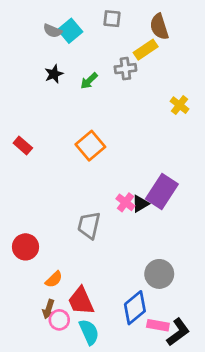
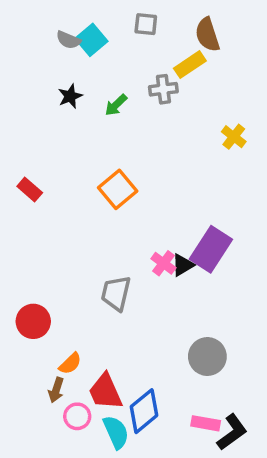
blue diamond: (135, 308) -> (144, 411), moved
brown arrow: (48, 309) -> (56, 390), moved

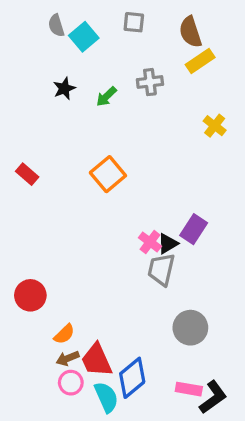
gray semicircle: (68, 40) -> (56, 25), moved, turned 50
yellow rectangle: (190, 65) -> (200, 61), moved
purple rectangle: (211, 249) -> (194, 229), size x0.7
gray trapezoid: (116, 293) -> (161, 269), moved
brown arrow: (56, 390) -> (68, 358), moved, turned 50

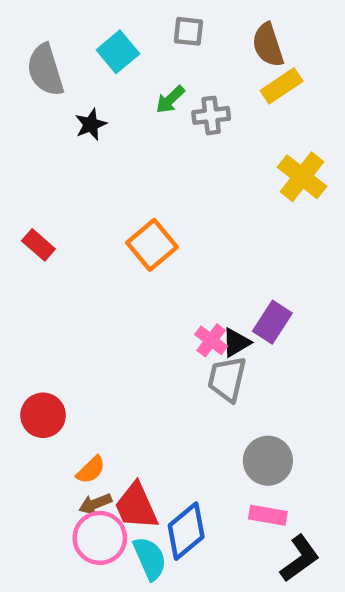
gray semicircle: (56, 25) -> (45, 70), moved, size x1.6
green arrow: (106, 97) -> (170, 99), moved
yellow cross: (215, 126) -> (302, 177), size x1.5
pink circle: (71, 383) -> (100, 538), size x1.5
pink rectangle: (189, 389) -> (268, 515), moved

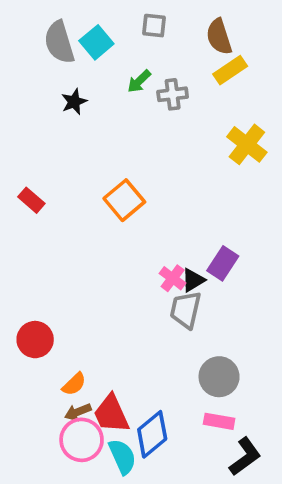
gray semicircle: (45, 70) -> (59, 42), moved

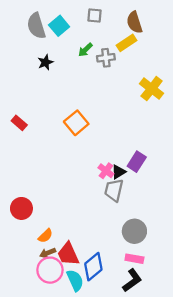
yellow rectangle: (230, 70) -> (126, 43), moved
black L-shape: (245, 457) -> (132, 280), moved

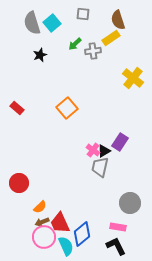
gray circle: (134, 231) -> (130, 203), moved
black L-shape: (132, 280) -> (116, 246), turned -80

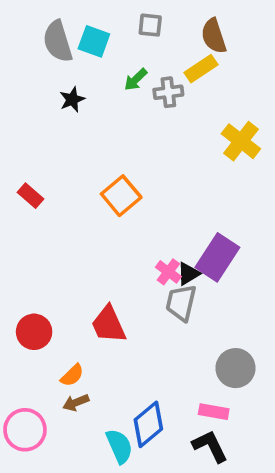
cyan square: (52, 23) -> (94, 41), turned -30
purple rectangle: (120, 142) -> (217, 257), size x1.4
red trapezoid: (60, 223) -> (108, 325), moved
pink circle: (44, 237) -> (25, 430), moved

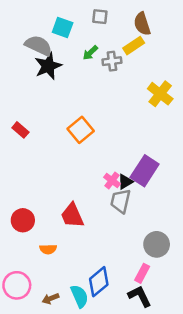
gray semicircle: (58, 41) -> (38, 46), moved, turned 132
black star: (72, 99) -> (48, 66), size x1.6
orange semicircle: (72, 375) -> (48, 249), turned 42
brown arrow: (76, 403) -> (51, 299), moved
pink rectangle: (214, 412) -> (142, 273), turned -72

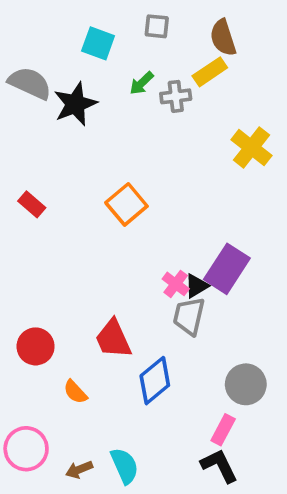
gray semicircle: (38, 46) -> (30, 83), moved
orange semicircle: (48, 249) -> (75, 392), turned 49
blue diamond: (99, 282) -> (155, 381), moved

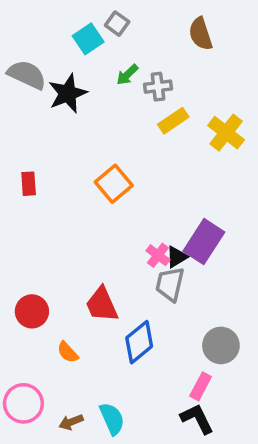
gray square: (157, 26) -> (117, 24), moved, turned 30
cyan square: (98, 43) -> (88, 39), turned 36
yellow rectangle: (210, 72) -> (173, 121), moved
red rectangle: (32, 204) -> (29, 184), turned 45

